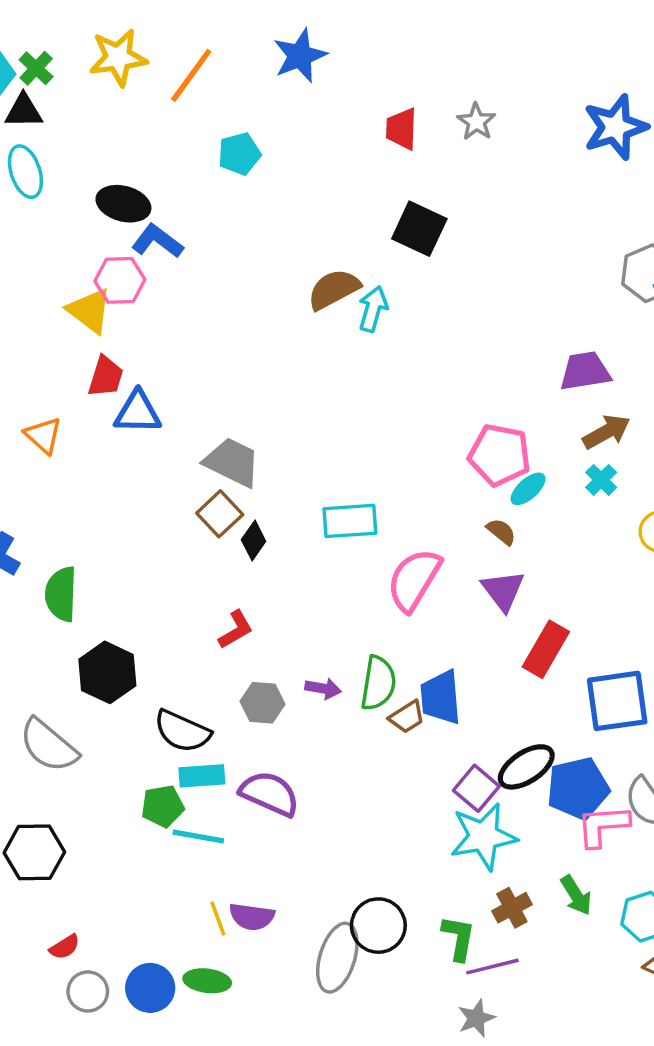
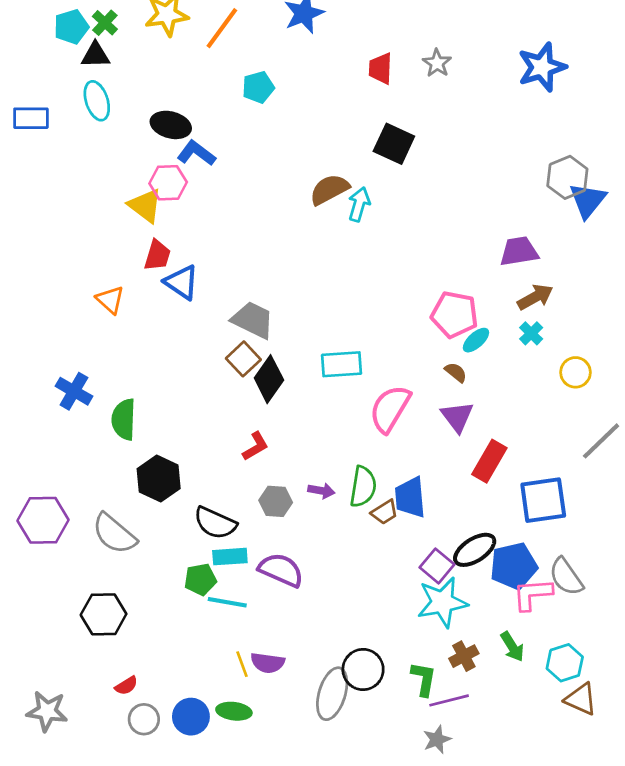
blue triangle: (138, 412) -> (182, 282), turned 33
black diamond: (254, 541) -> (269, 379), size x1.6

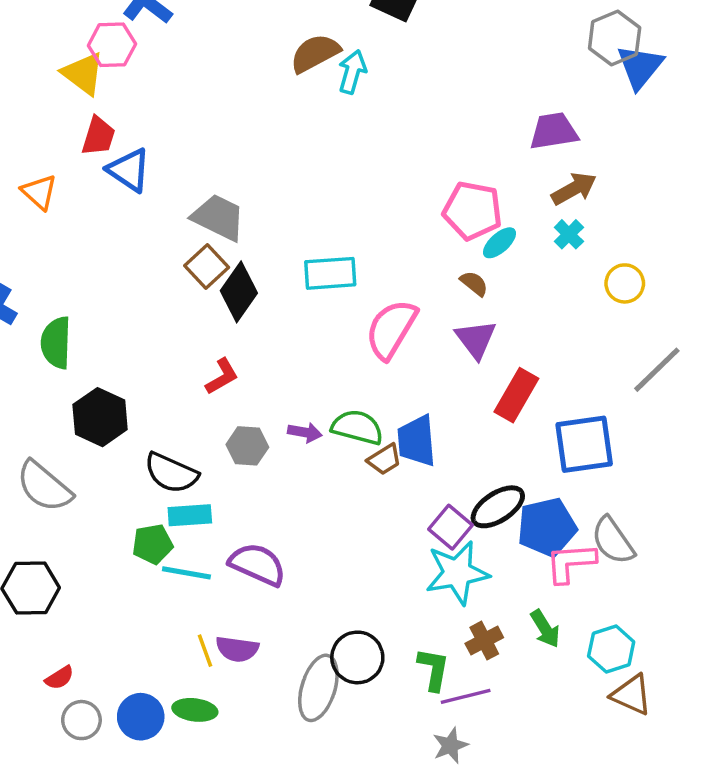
green semicircle: (363, 487) -> (357, 427), turned -84
purple semicircle: (281, 570) -> (257, 564), moved

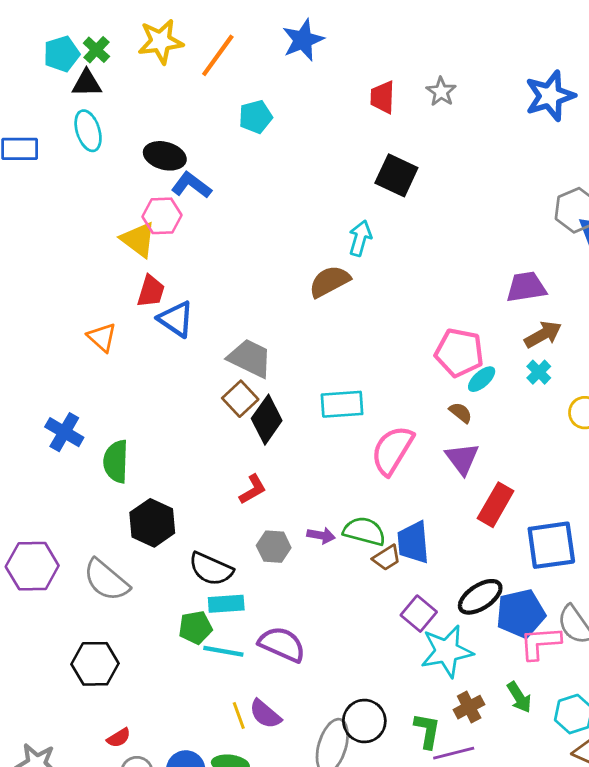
brown semicircle: (315, 53) -> (329, 281), moved
purple square: (450, 527) -> (419, 614), moved
purple semicircle: (237, 649) -> (265, 714), turned 32

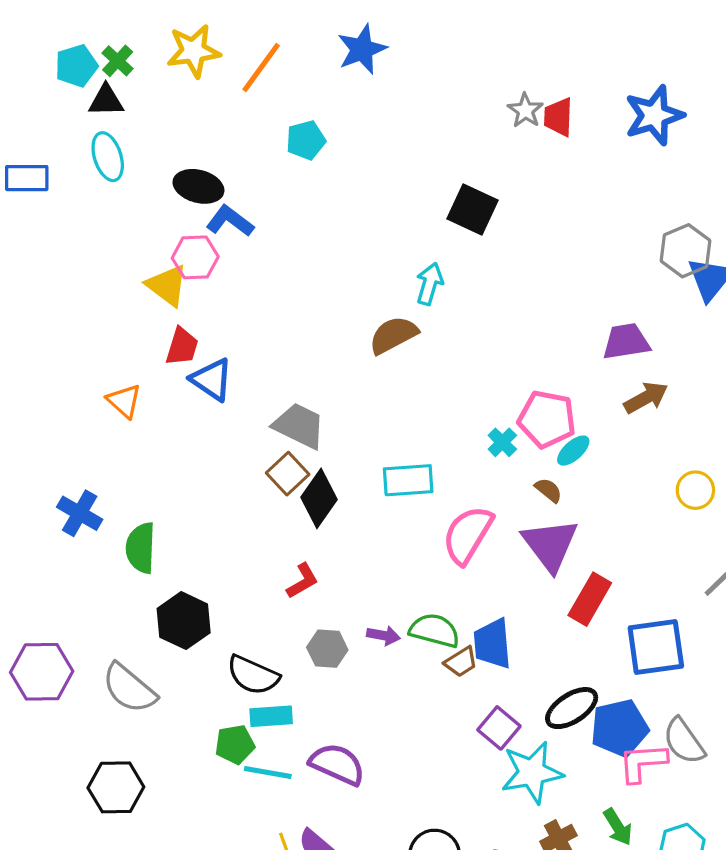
red trapezoid: (383, 97) -> (558, 117), moved
cyan cross: (539, 372) -> (502, 442), moved
purple triangle: (462, 459) -> (550, 545), size x1.4

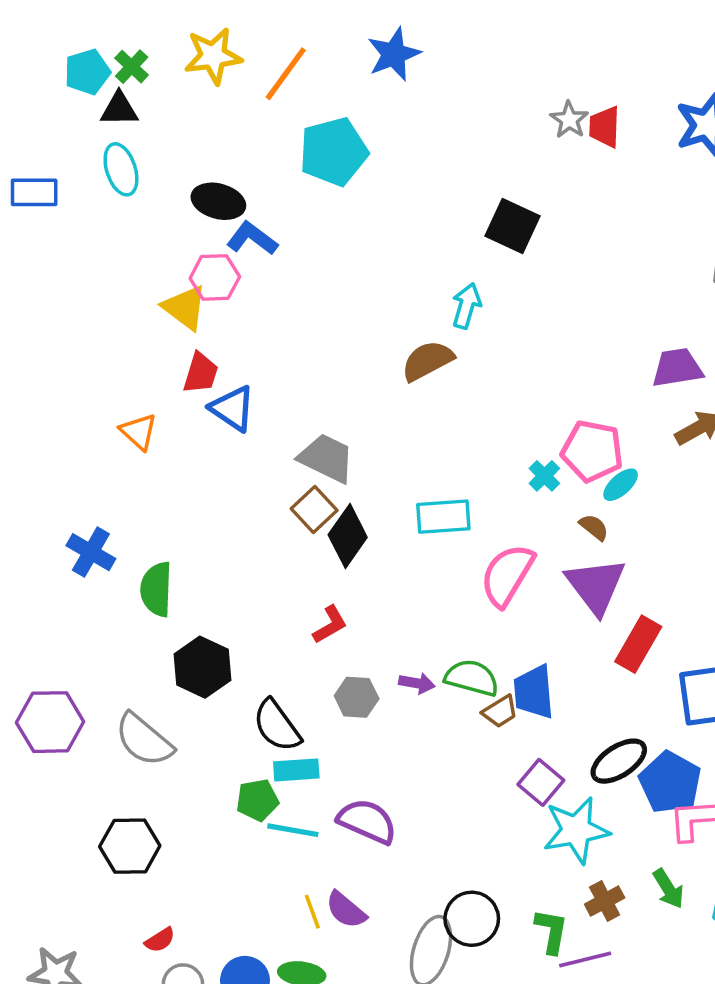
cyan pentagon: (306, 140) -> (334, 152), size x1.6
black semicircle: (253, 675) -> (277, 726), turned 30
blue pentagon: (619, 728) -> (670, 782), turned -30

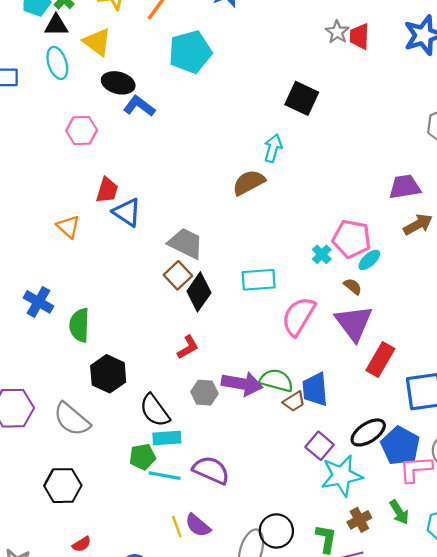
pink hexagon: (215, 277) -> (82, 130), moved
yellow triangle: (185, 308) -> (97, 42), moved
purple arrow: (417, 683) -> (242, 384), size x1.8

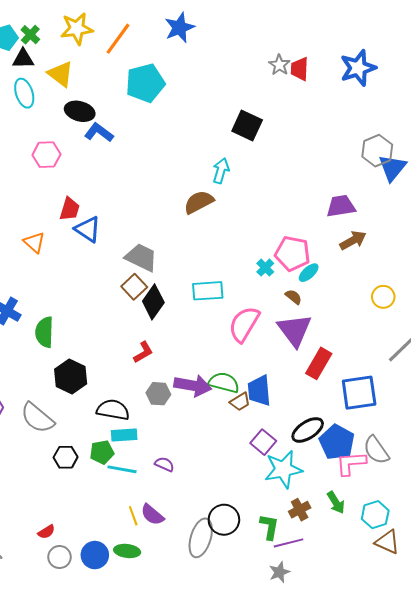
black semicircle: (155, 410) -> (113, 410), turned 136
purple semicircle: (211, 470) -> (164, 464), size x0.6
black hexagon: (63, 486) -> (66, 457), moved, size x0.7

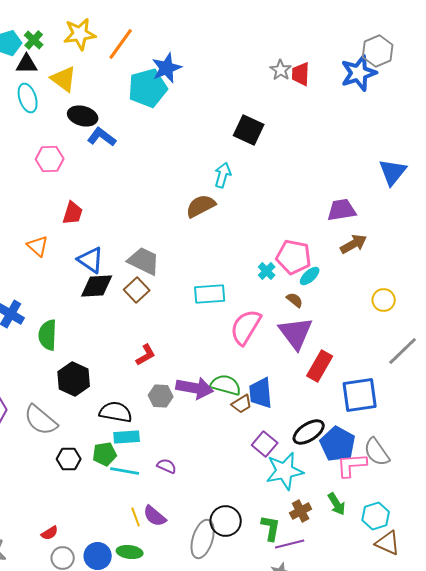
blue star: (180, 28) -> (167, 68), moved
gray hexagon: (377, 151) -> (378, 51), moved
blue triangle: (88, 229) -> (91, 260), moved
black diamond: (153, 302) -> (97, 286), moved, turned 52

